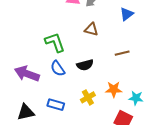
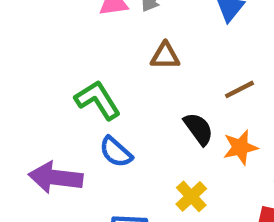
black semicircle: (85, 65) -> (198, 129), moved, turned -98
orange star: (114, 89) -> (240, 147), moved

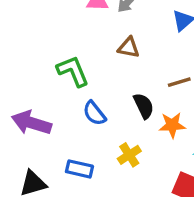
blue semicircle: (116, 152) -> (94, 113), moved

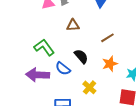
black semicircle: (144, 106) -> (81, 56), moved
purple arrow: (32, 123) -> (38, 75), moved

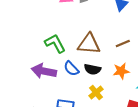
brown triangle: (73, 25) -> (89, 44), moved, size x1.6
black semicircle: (81, 56) -> (93, 69), moved, turned 133

